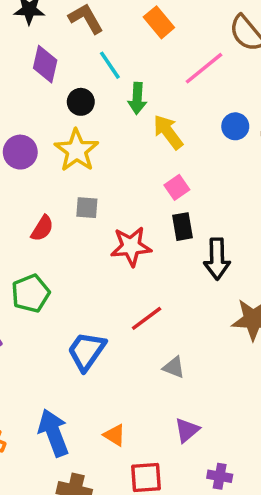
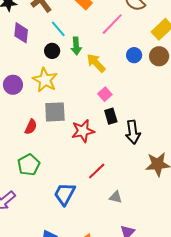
black circle: (81, 102) -> (52, 51), moved
gray square: (87, 208) -> (55, 112), size x1.6

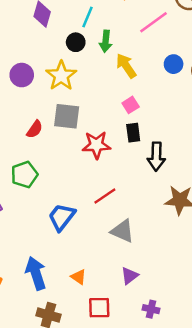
cyan line: (58, 29) -> (87, 17), turned 54
gray triangle: (116, 197) -> (122, 231), size x1.5

